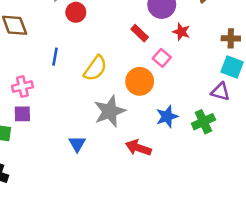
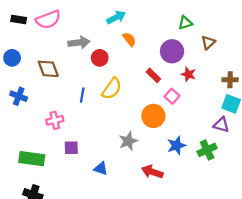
yellow semicircle: (95, 68) -> (112, 89), moved
gray star: (110, 111) -> (128, 141), size x0.7
purple square: (22, 114) -> (71, 148), moved
blue triangle: (77, 144) -> (101, 169), turned -40

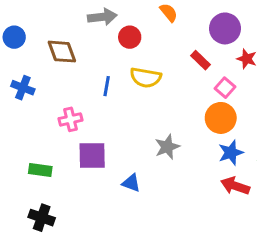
yellow semicircle: (112, 89) -> (146, 78), turned 65
orange circle: (153, 116) -> (221, 118), moved
purple square: (71, 148) -> (92, 156), size x1.5
green rectangle: (32, 159) -> (40, 170), size x0.7
red arrow: (152, 172) -> (235, 186), moved

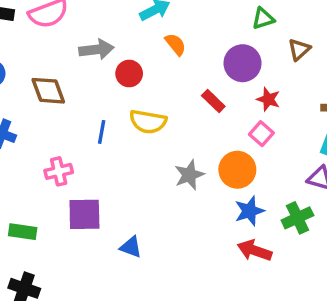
pink square: (225, 88) -> (261, 134), moved
gray star: (167, 147) -> (189, 175), moved

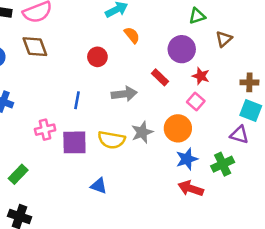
gray arrow: (96, 49) -> (124, 94), moved
brown diamond: (48, 91) -> (35, 47), moved
yellow semicircle: (148, 122) -> (111, 140), moved
purple square: (84, 214) -> (74, 142), moved
green rectangle: (23, 232) -> (18, 174), turned -54

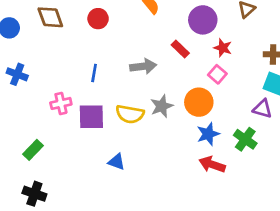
red circle: (97, 57) -> (98, 19), moved
green cross: (223, 164) -> (245, 139), turned -30

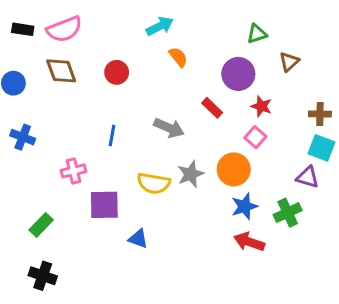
gray arrow: (143, 66) -> (169, 128), turned 30
purple square: (91, 117) -> (104, 205), moved
green cross: (245, 139) -> (288, 213), turned 30

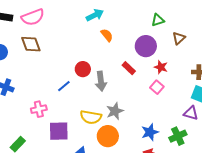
red circle: (117, 72) -> (83, 69), moved
gray arrow: (169, 128) -> (101, 81), turned 60
blue line: (112, 136) -> (64, 86), turned 40
orange circle: (234, 169) -> (108, 136), moved

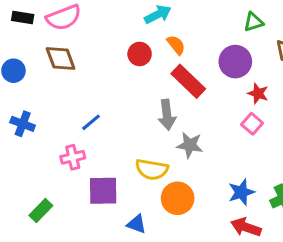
red rectangle: (129, 68) -> (188, 81), moved, size x1.6
red circle: (83, 69) -> (140, 54), moved
blue line: (64, 86) -> (91, 122), moved
gray star: (115, 111) -> (190, 145), moved, turned 30

